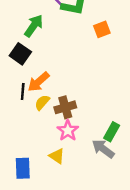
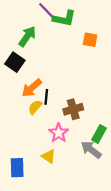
orange square: (102, 29) -> (90, 40), turned 32
black line: (23, 92) -> (46, 97), moved
brown cross: (65, 107) -> (73, 109), moved

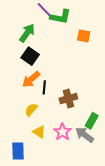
black square: (15, 62) -> (30, 56), moved
yellow semicircle: (35, 107) -> (31, 110), moved
pink star: (59, 133) -> (62, 132), moved
yellow triangle: (49, 156) -> (39, 132), moved

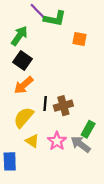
black line: (44, 87) -> (45, 103), moved
yellow semicircle: (31, 110) -> (24, 117), size x1.5

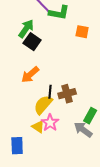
black square: (23, 60) -> (32, 42), moved
yellow semicircle: (24, 117) -> (43, 105), moved
pink star: (57, 141) -> (50, 123), moved

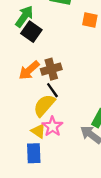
black line: (50, 92) -> (52, 90), turned -40
brown cross: (67, 94) -> (51, 69), moved
blue rectangle: (17, 146) -> (34, 153), moved

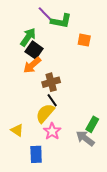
orange arrow: (29, 70) -> (32, 65), moved
yellow triangle: (38, 131) -> (17, 130), moved

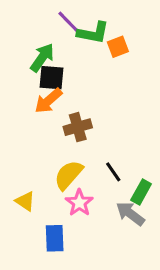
orange square: (84, 40) -> (118, 47), moved, turned -32
black square: (34, 50) -> (51, 78), turned -30
black line: (52, 100) -> (113, 172), moved

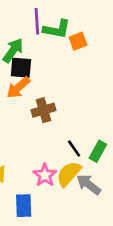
purple line: (70, 24) -> (37, 21), turned 40
yellow semicircle: (68, 175) -> (69, 174), moved
green rectangle: (141, 192) -> (98, 151), moved

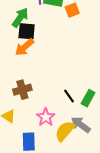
brown cross: (43, 110) -> (22, 90), moved
yellow semicircle: (69, 174) -> (65, 131), moved

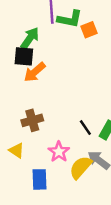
black square: (27, 31) -> (24, 56), moved

